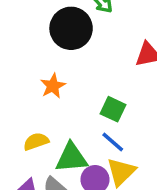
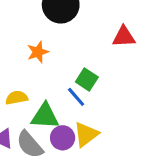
blue line: (113, 142) -> (76, 97), moved

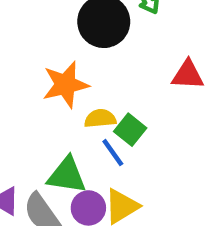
orange star: (38, 52) -> (65, 85), size x1.5
yellow semicircle: (17, 98) -> (100, 118), moved

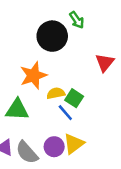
red triangle: (188, 75) -> (105, 62), turned -48
green triangle: (67, 175) -> (17, 110), moved

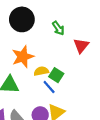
green arrow: (77, 20) -> (58, 28), moved
black circle: (52, 36) -> (22, 19), moved

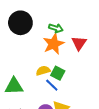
green arrow: (58, 28) -> (56, 28), turned -32
orange star: (23, 57) -> (54, 44), moved

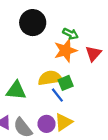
yellow semicircle: (43, 71) -> (50, 78), size x1.5
green square: (58, 73) -> (66, 83), turned 32

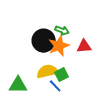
black circle: (33, 23) -> (44, 41), moved
red triangle: (93, 54) -> (84, 46), turned 49

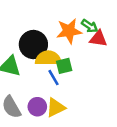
green arrow: (62, 30) -> (90, 26), moved
black circle: (44, 41) -> (33, 45), moved

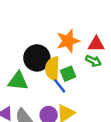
green arrow: (90, 26) -> (93, 61), moved
yellow semicircle: (48, 58) -> (52, 69), turned -80

